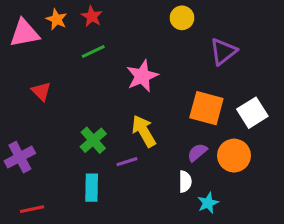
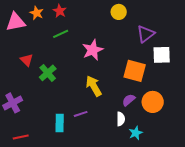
white square: (252, 113) -> (162, 55), moved, turned 30
green cross: (93, 140) -> (48, 73), moved
purple line: (127, 162) -> (81, 114), moved

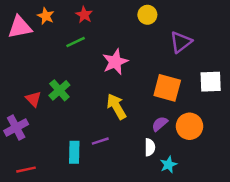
red star: (60, 11) -> (84, 15), moved
white square: (162, 55) -> (211, 82), moved
red triangle: (27, 60) -> (33, 99), moved

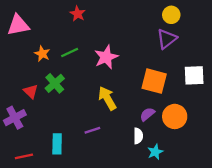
yellow circle: (147, 15) -> (171, 15), moved
orange star: (46, 16) -> (42, 54), moved
green line: (76, 42) -> (70, 53), moved
cyan rectangle: (74, 152) -> (57, 144), moved

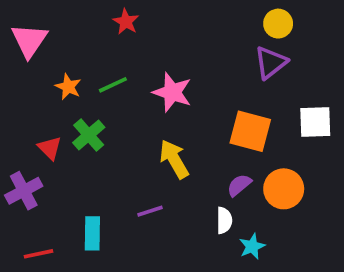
pink triangle: (18, 25) -> (29, 40), turned -45
pink star: (106, 57) -> (172, 92), turned -30

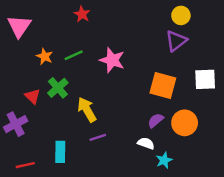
yellow arrow: (174, 159) -> (87, 110), moved
white semicircle: (224, 220) -> (146, 143), turned -70

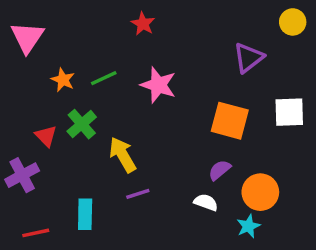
red star: (82, 14) -> (143, 24), moved
yellow circle: (181, 15) -> (293, 22), moved
orange circle: (185, 123) -> (260, 192), moved
cyan star: (164, 160) -> (248, 226), moved

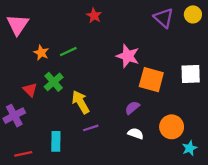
purple triangle: (248, 58) -> (164, 18), moved, turned -40
pink star: (158, 85) -> (128, 56), moved
purple semicircle: (219, 170) -> (132, 108), moved
cyan star: (248, 226) -> (190, 148), moved

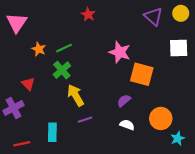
white square: (191, 74) -> (179, 48), moved
green cross: (54, 82) -> (62, 70), moved

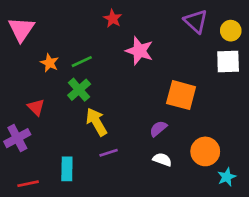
yellow circle: (181, 13) -> (231, 31), moved
pink star: (120, 52) -> (139, 51), moved

